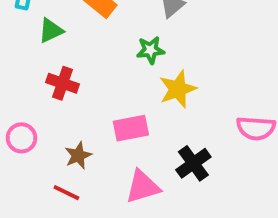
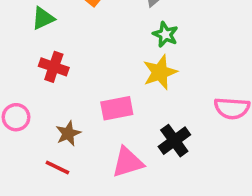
green star: (150, 50) -> (165, 34), moved, turned 30

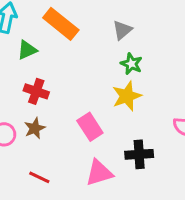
pink rectangle: (117, 108) -> (90, 127), turned 68
brown star: (68, 133) -> (35, 128), moved
black cross: (174, 141) -> (139, 154), turned 32

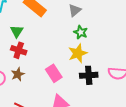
green triangle: (27, 50) -> (17, 31), moved, turned -32
black cross: (139, 154) -> (89, 75), moved

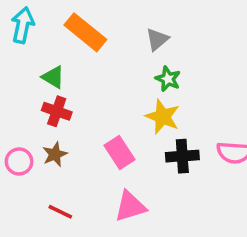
green triangle: (17, 31) -> (53, 77), turned -32
yellow star: (78, 53) -> (163, 117), turned -30

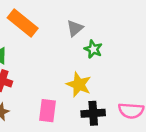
green star: (168, 79) -> (93, 49), moved
pink rectangle: (119, 153) -> (47, 111), turned 40

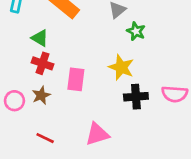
pink rectangle: (47, 111) -> (76, 79), moved

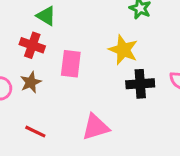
green triangle: (40, 38) -> (46, 16), moved

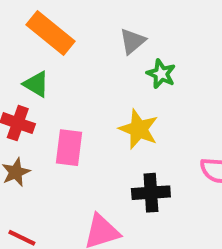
black cross: (140, 84) -> (151, 193), moved

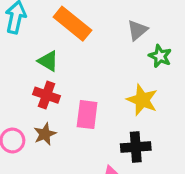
green triangle: (36, 84) -> (48, 61), moved
black cross: (151, 193) -> (136, 147), moved

